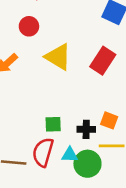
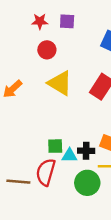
red circle: (29, 26) -> (47, 50), moved
cyan triangle: (70, 155) -> (69, 156), moved

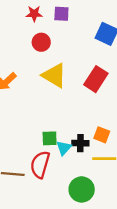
cyan triangle: (69, 156) -> (64, 148), turned -49
green circle: (87, 183) -> (82, 189), moved

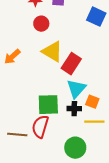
red rectangle: (96, 79) -> (71, 64), moved
green square: (50, 138) -> (48, 105), size x1.6
cyan triangle: (64, 148) -> (76, 89), moved, size x1.5

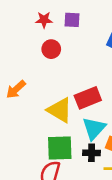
yellow triangle: (52, 52) -> (60, 110), moved
red rectangle: (71, 64) -> (88, 98), turned 35

